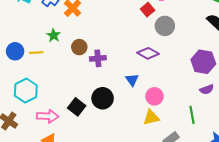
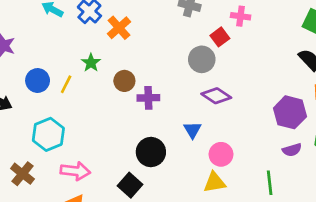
gray circle: (165, 26) -> (202, 59), moved
yellow line: (36, 53) -> (66, 84), turned -64
black square: (77, 107) -> (130, 185), moved

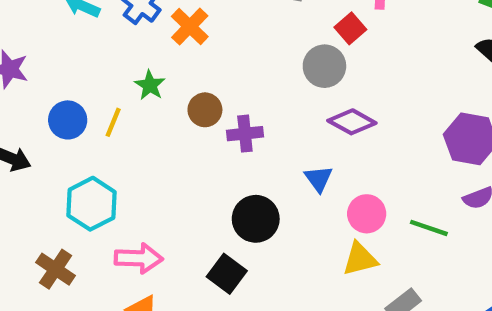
green line: (270, 183) -> (429, 228), moved, turned -60

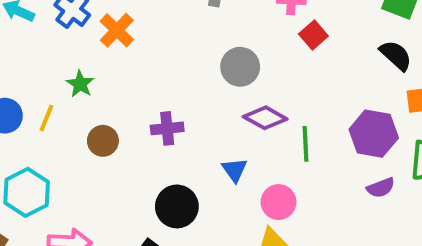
red square: (350, 28) -> (313, 35), moved
brown circle: (205, 110) -> (103, 141), moved
green line: (429, 228) -> (306, 144), moved, turned 68

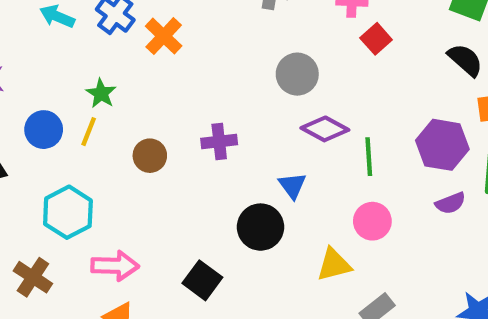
green star: (80, 84) -> (101, 93), moved
pink circle: (279, 202) -> (372, 221), moved
black circle: (177, 206) -> (261, 227), moved

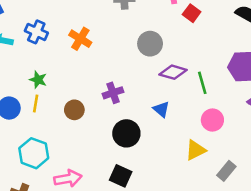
orange cross: (164, 36) -> (80, 39), moved
black circle: (261, 227) -> (126, 133), moved

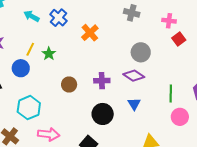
purple diamond: (173, 72) -> (134, 76), moved
yellow line: (36, 103) -> (30, 49), moved
pink circle: (212, 120) -> (180, 117), moved

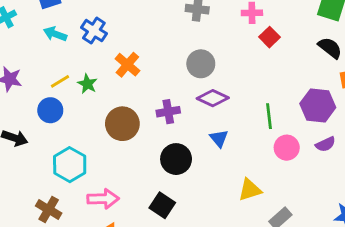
orange cross: (90, 33) -> (127, 65), moved
yellow line: (30, 49) -> (60, 81), turned 40
gray circle: (141, 52) -> (201, 64), moved
brown circle: (69, 84) -> (122, 124), size x1.5

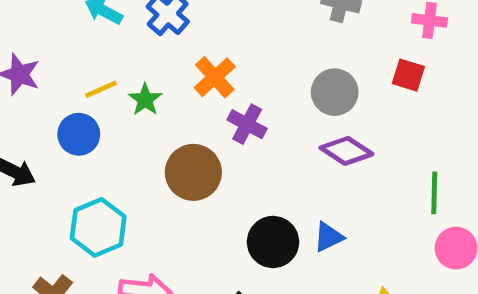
red square: (270, 37) -> (408, 75), moved, turned -36
purple cross: (168, 112) -> (247, 124), moved, turned 30
blue triangle: (219, 138) -> (329, 237), moved, turned 36

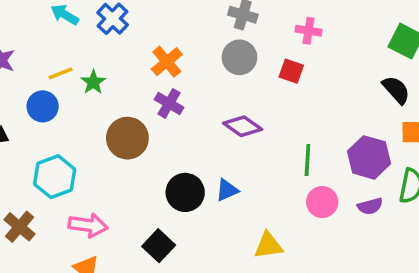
orange cross: (215, 77) -> (167, 62), moved
gray circle: (335, 92) -> (239, 57), moved

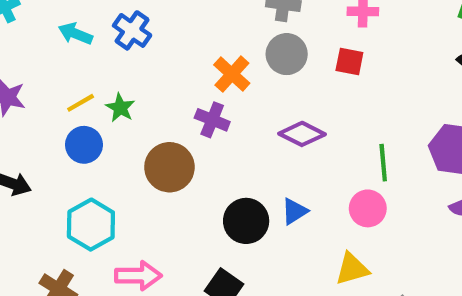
orange cross: (167, 62) -> (232, 74), moved
blue circle: (43, 106) -> (84, 145), moved
pink circle: (322, 202) -> (368, 208), moved

